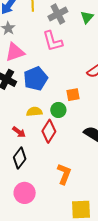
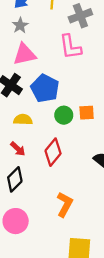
blue pentagon: (36, 79) -> (45, 88), turned -30
green circle: (58, 110) -> (64, 115), moved
yellow semicircle: (34, 112) -> (23, 120), moved

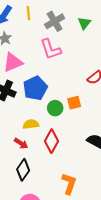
blue pentagon: (45, 88) -> (35, 88), turned 30
yellow semicircle: (23, 120) -> (31, 124), moved

